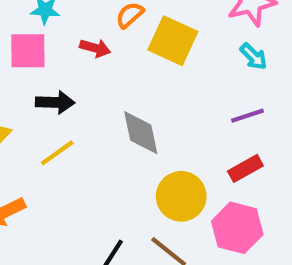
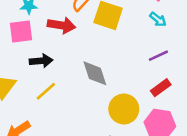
red arrow: (95, 48) -> (62, 25), size x1.5

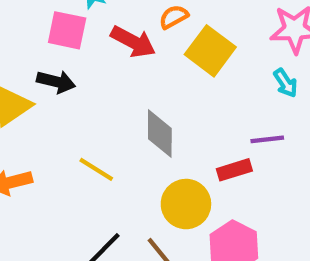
black arrow: (41, 61) -> (56, 82), moved
red rectangle: (161, 88) -> (234, 170), moved
yellow line: (46, 91) -> (96, 169), moved, turned 55

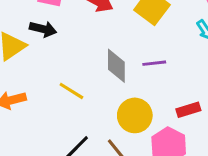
purple line: (267, 139) -> (154, 63), moved
red rectangle: (234, 170) -> (188, 110), moved

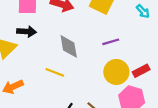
gray diamond: (116, 66) -> (69, 46), moved
yellow circle: (135, 115) -> (116, 72), moved

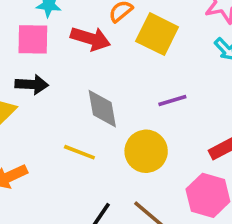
yellow circle: (116, 72) -> (146, 151), moved

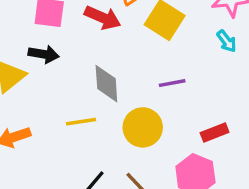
yellow line: (79, 152) -> (81, 122), turned -36

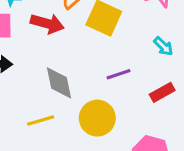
cyan arrow: (227, 41) -> (163, 46), moved
red rectangle: (215, 133) -> (162, 92), moved

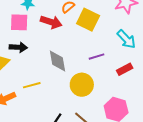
cyan arrow: (163, 46) -> (126, 39), size x1.5
yellow line: (41, 120) -> (32, 85), moved

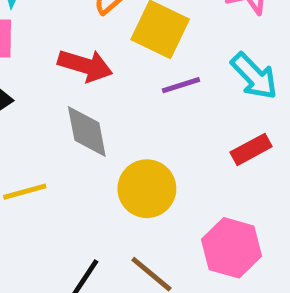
red arrow: (51, 22) -> (85, 66), moved
purple line: (96, 57) -> (181, 85), moved

